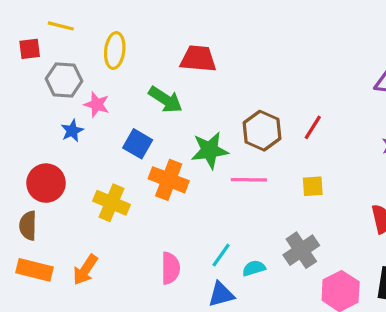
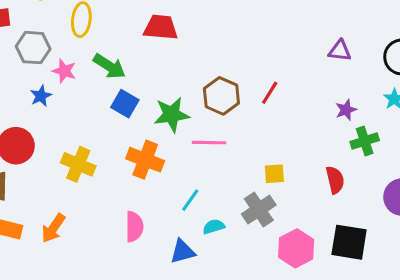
green arrow: (165, 100) -> (109, 66), moved
blue square: (138, 144) -> (125, 104), moved
orange cross: (169, 180) -> (145, 160), moved
yellow square: (313, 186) -> (274, 174), moved
cyan line: (221, 255) -> (190, 200), moved

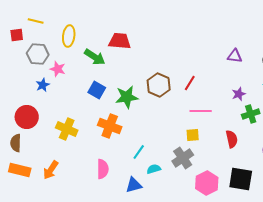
green arrow: (109, 66) -> (95, 57), moved
pink line: (209, 143) -> (201, 111), moved

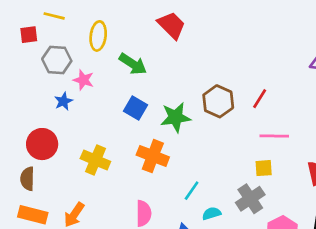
red trapezoid: (120, 41) -> (172, 25), moved, turned 40

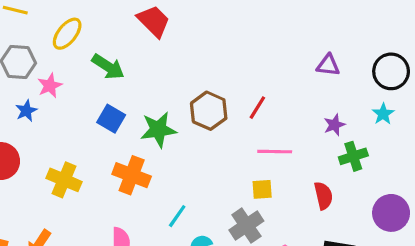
yellow ellipse: (98, 36) -> (67, 34), turned 32
pink star: (83, 80) -> (50, 86), turned 30

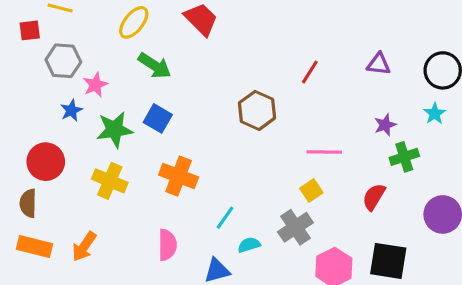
yellow ellipse: (67, 34) -> (134, 22), moved
red line: (257, 108) -> (310, 72), moved
green star: (158, 130) -> (115, 130), moved
yellow square: (262, 189) -> (311, 190), turned -30
red semicircle: (323, 196) -> (374, 197), turned -136

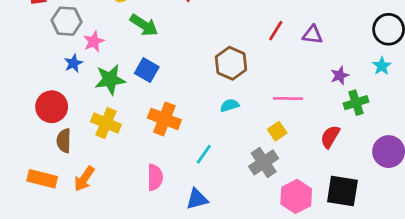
purple triangle: (379, 64) -> (313, 35), moved
brown semicircle: (28, 203) -> (64, 141), moved
cyan semicircle: (249, 245) -> (230, 105), moved

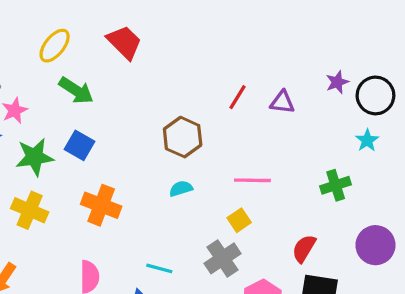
purple star: (340, 75) -> (337, 82), moved
red semicircle: (330, 137) -> (304, 248), moved
cyan line: (204, 154) -> (159, 268), moved, turned 70

